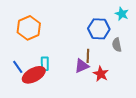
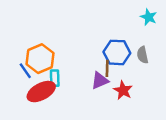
orange hexagon: (29, 28) -> (40, 59), moved
blue hexagon: (99, 29) -> (117, 52), moved
blue line: (18, 67) -> (25, 71), moved

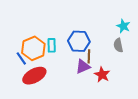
cyan star: (149, 17) -> (123, 26), moved
blue hexagon: (117, 52) -> (79, 41), moved
cyan rectangle: (55, 78) -> (52, 45), moved

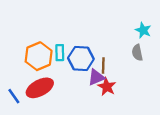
blue hexagon: (79, 41) -> (81, 58), moved
blue line: (21, 58) -> (14, 96), moved
red star: (102, 75) -> (107, 87), moved

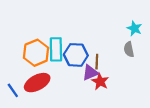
cyan rectangle: (60, 53) -> (56, 49), size x1.5

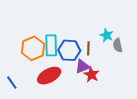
cyan star: (134, 28) -> (107, 35), moved
brown line: (97, 62) -> (88, 48), moved
red ellipse: (37, 83) -> (49, 76), moved

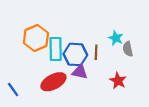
orange hexagon: (33, 48) -> (36, 38), moved
purple triangle: (82, 66) -> (80, 72), moved, turned 35
red star: (91, 75) -> (118, 81), moved

